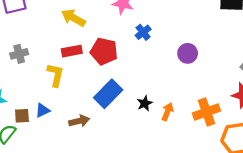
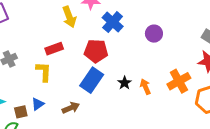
yellow arrow: (73, 18) -> (69, 17), moved, turned -130
blue cross: (143, 32) -> (113, 22), size x1.5
red pentagon: (104, 51) -> (96, 51), moved
orange arrow: (167, 112) -> (145, 87), turned -35

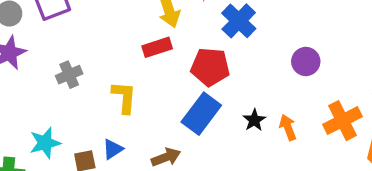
purple circle: (154, 34) -> (306, 61), moved
red rectangle: (54, 49) -> (157, 47), moved

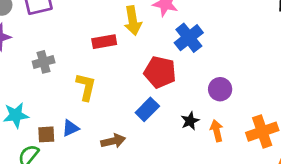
red rectangle: (157, 47) -> (104, 42), moved
purple circle: (306, 61) -> (220, 89), moved
blue rectangle: (201, 114) -> (147, 109), size x0.7

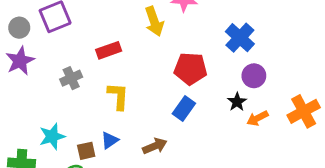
blue cross: (189, 38) -> (240, 38), moved
red rectangle: (104, 42) -> (109, 50), moved
black star: (190, 121) -> (237, 102), moved
orange arrow: (217, 131) -> (257, 118), turned -95

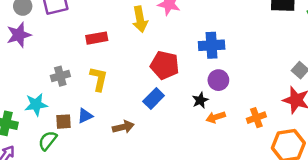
blue cross: (240, 38) -> (212, 45), turned 35
gray cross: (71, 78) -> (60, 76), moved
orange cross: (304, 111) -> (256, 118), size x0.7

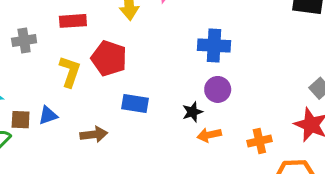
red pentagon: (165, 65) -> (109, 58), moved
gray cross: (60, 76) -> (24, 41), moved
blue rectangle: (154, 99) -> (135, 103), turned 48

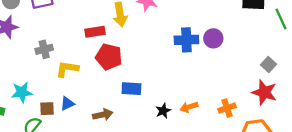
red rectangle: (73, 21) -> (95, 32), moved
yellow L-shape: (70, 72) -> (67, 69), moved, turned -95
purple circle: (218, 89) -> (213, 38), moved
black star: (192, 112) -> (163, 111), moved

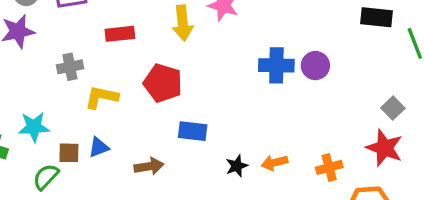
red rectangle: (95, 32) -> (120, 34), moved

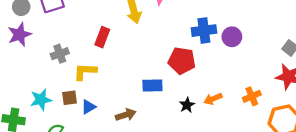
red rectangle: (120, 34) -> (102, 37), moved, turned -54
purple circle: (315, 66) -> (232, 37), moved
red pentagon: (163, 83) -> (182, 61), moved
brown square: (69, 153) -> (69, 98), moved

